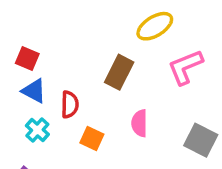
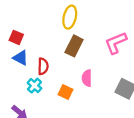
yellow ellipse: (155, 26) -> (70, 17), moved, turned -45
cyan cross: (37, 130) -> (34, 86), moved
orange square: (92, 138) -> (65, 92), moved

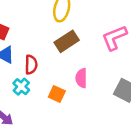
brown rectangle: (74, 46) -> (67, 41), turned 30

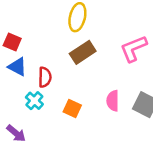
pink semicircle: (81, 78) -> (113, 101), moved

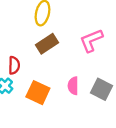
orange square: (72, 109) -> (38, 93), size x1.5

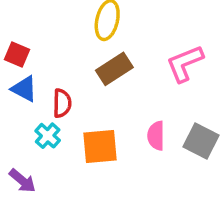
orange square: (38, 93) -> (100, 146), turned -30

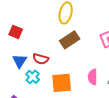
blue triangle: (24, 89) -> (20, 61), moved, turned 35
red semicircle: (62, 103) -> (41, 59), turned 105

